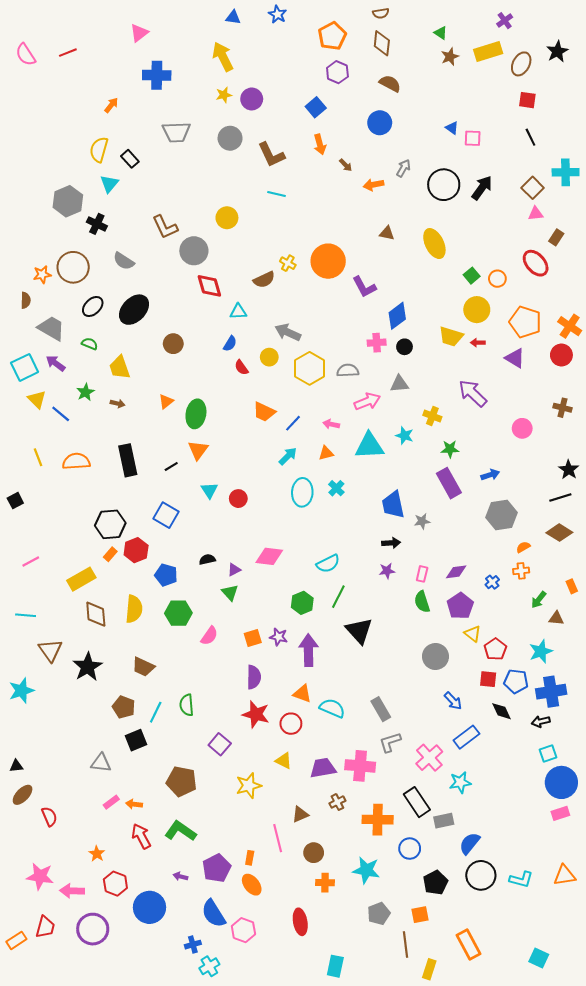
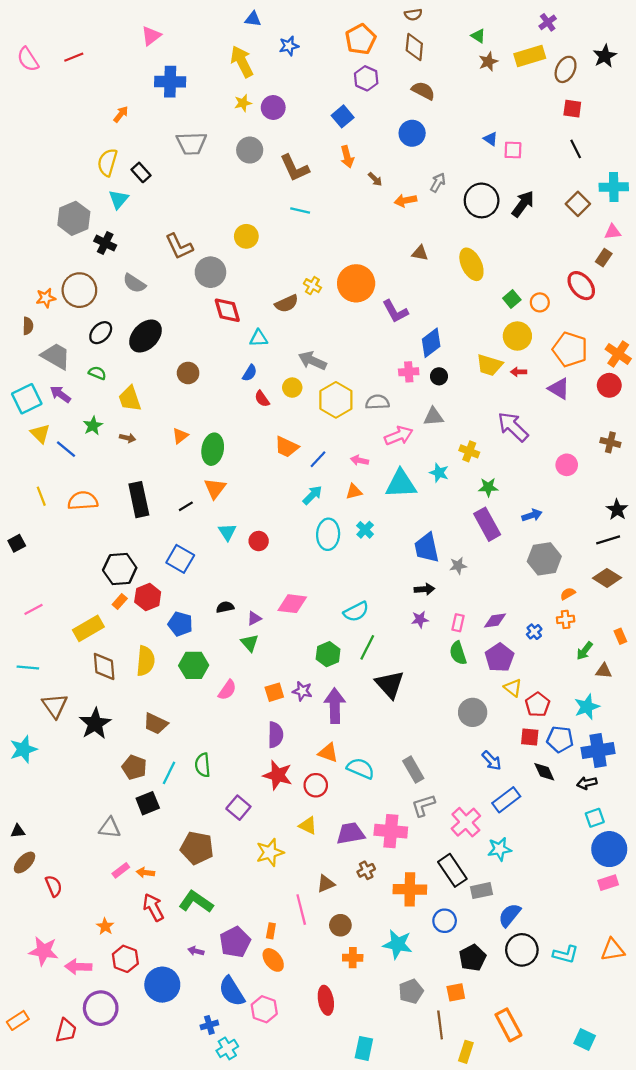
blue star: (278, 14) -> (289, 46), moved, turned 30
pink triangle: (536, 214) -> (613, 232), moved
red trapezoid: (45, 927) -> (66, 1031), moved

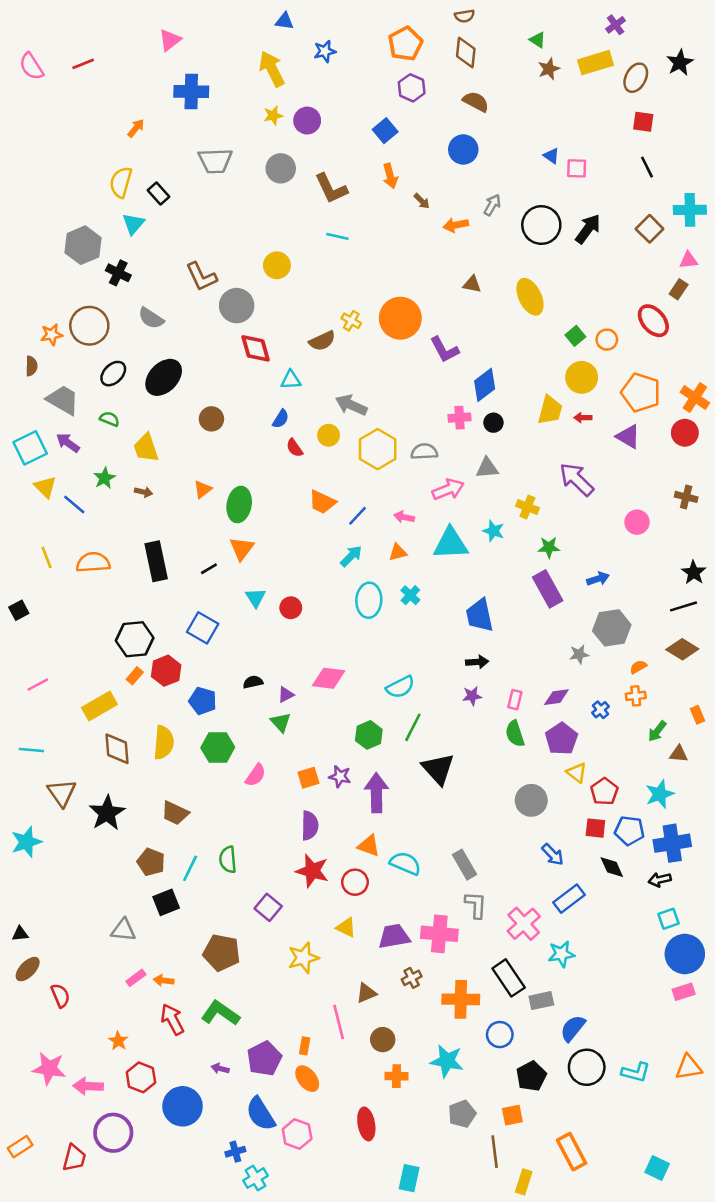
yellow trapezoid: (489, 365) -> (550, 410), turned -92
gray star: (458, 566) -> (579, 654), moved
gray L-shape: (423, 805) -> (476, 905), turned 110

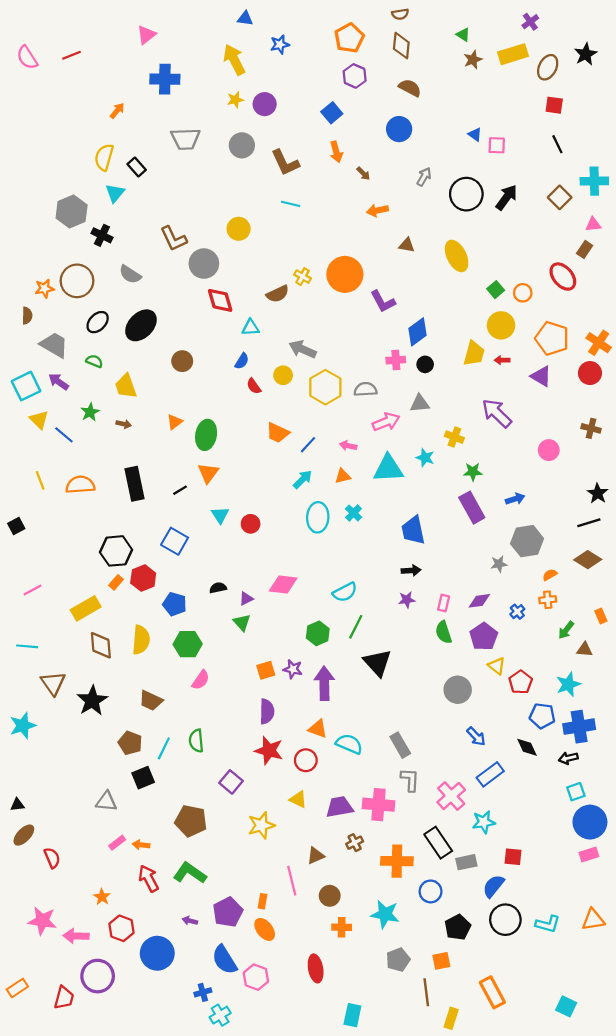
orange arrow: (456, 225) -> (377, 210), moved
pink semicircle: (256, 775) -> (201, 680), moved
red square: (595, 828) -> (513, 857), moved

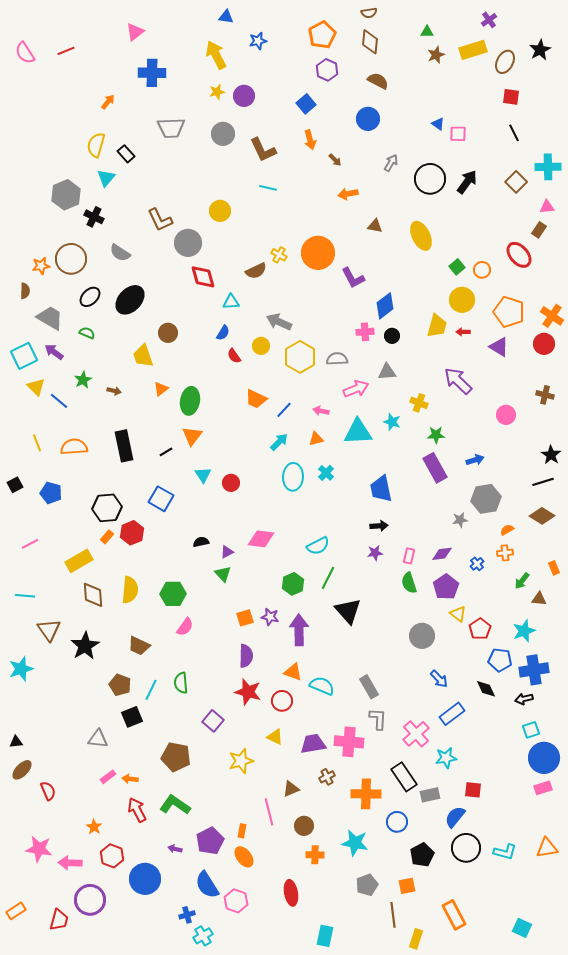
green triangle: (463, 35) -> (427, 32), turned -32
yellow trapezoid: (126, 386) -> (143, 356), moved
blue pentagon: (175, 604) -> (51, 493), moved

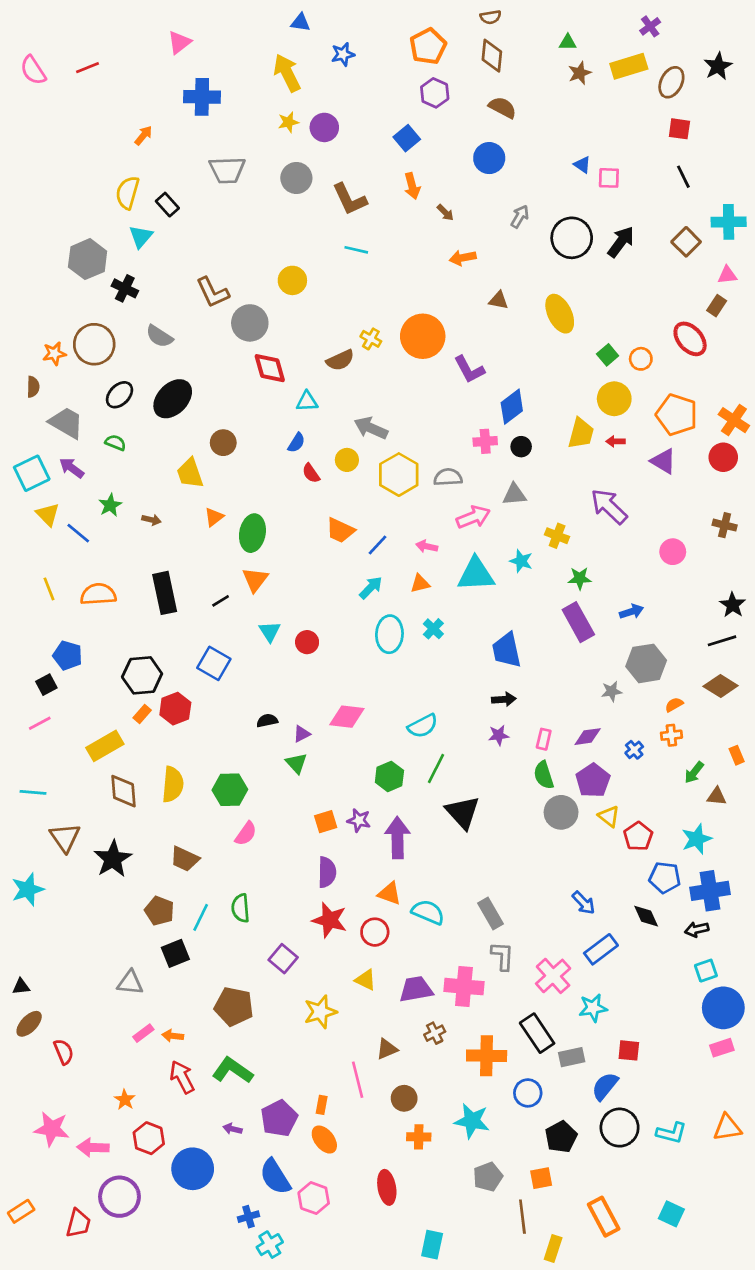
black square: (15, 485) -> (46, 685), moved
gray circle: (422, 636) -> (561, 812), moved
cyan square: (522, 928) -> (671, 1214), moved

